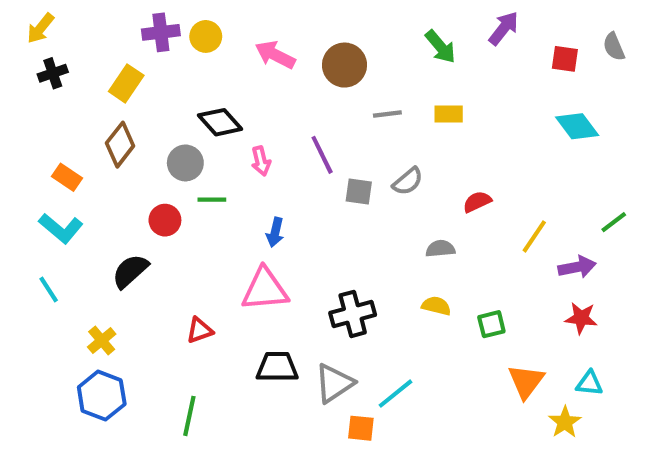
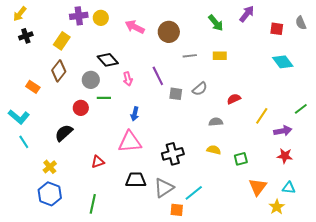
cyan L-shape: (61, 228) -> (19, 117), moved

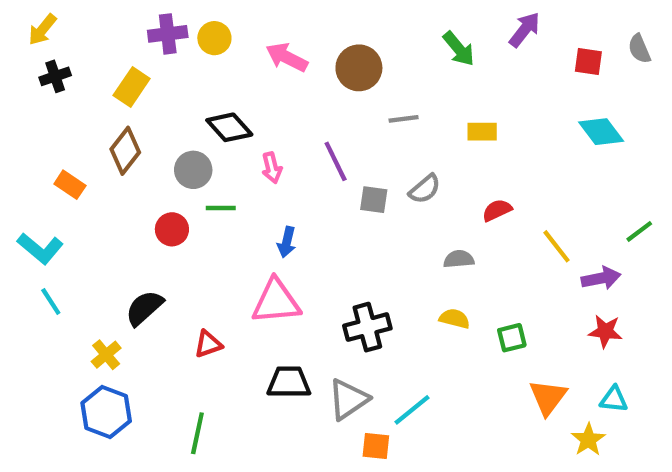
yellow rectangle: (220, 56) -> (482, 132), moved
yellow line: (262, 116) -> (556, 246), turned -72
black semicircle: (64, 133) -> (144, 308), moved

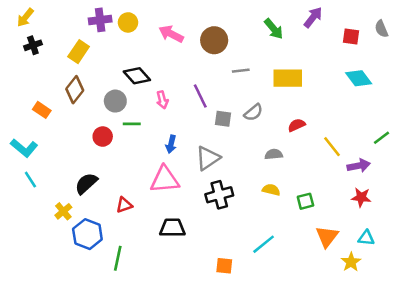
yellow rectangle: (482, 132) -> (288, 78), size x1.6
gray triangle: (348, 399) -> (208, 158), moved
cyan line: (412, 410) -> (264, 244), moved
blue hexagon: (106, 412) -> (87, 234), moved

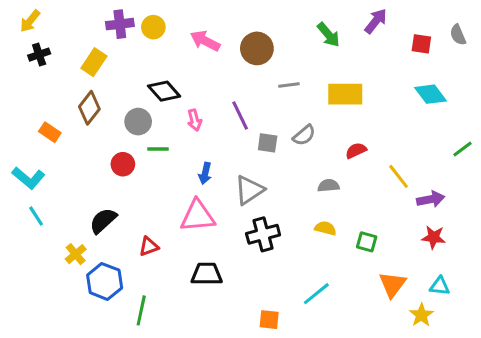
green line: (381, 138) -> (463, 149), moved
green square: (305, 201) -> (367, 242), turned 30

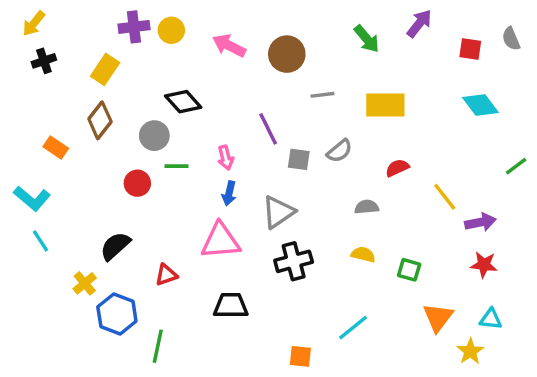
pink arrow: (194, 120) -> (226, 158), moved

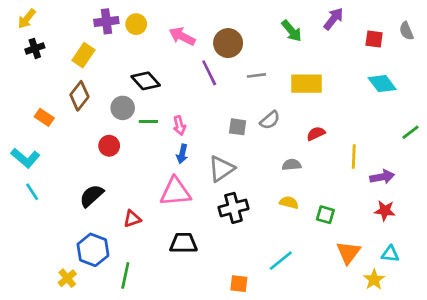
purple line: (268, 129) -> (209, 73), moved
green line: (176, 166) -> (148, 121), moved
yellow line: (445, 197) -> (354, 157), turned 40
yellow cross: (85, 283) -> (67, 278), moved

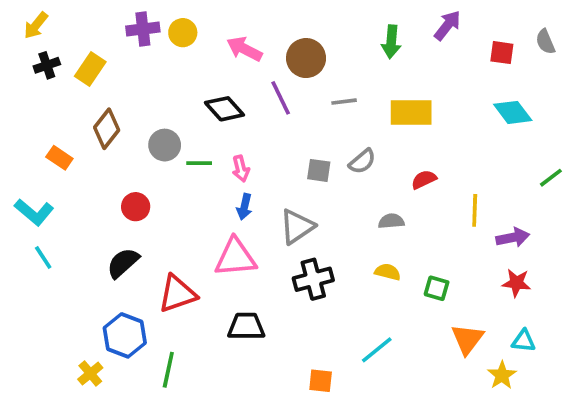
green arrow: (292, 31) -> (391, 42), turned 45
yellow rectangle: (83, 55) -> (90, 69), moved
black diamond: (146, 81) -> (224, 109), moved
red circle: (109, 146) -> (136, 207), moved
red triangle: (132, 219) -> (177, 294), size x1.6

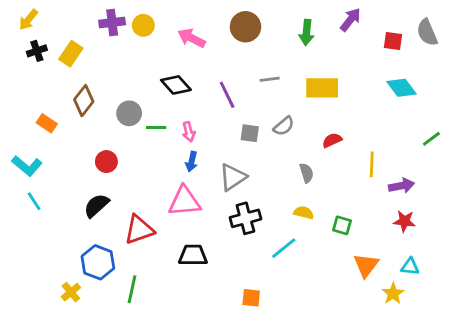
gray semicircle: (545, 42) -> (427, 32), size x1.4
brown circle: (306, 58) -> (245, 27), moved
purple line: (281, 98) -> (227, 95), moved
gray semicircle: (391, 221) -> (306, 173), turned 78
cyan line: (377, 350) -> (284, 248), moved

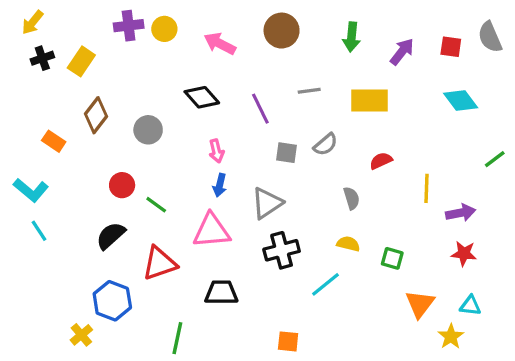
purple arrow: (350, 20) -> (402, 52), moved
green line: (156, 128) -> (156, 205), moved, turned 36
green line: (132, 289) -> (177, 338), moved

